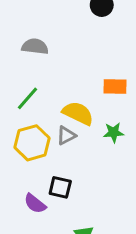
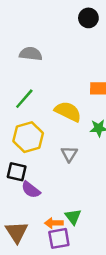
gray triangle: (66, 135) -> (69, 154), moved, turned -30
black square: (60, 187) -> (17, 172), moved

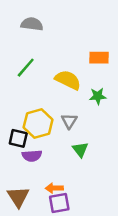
yellow hexagon: (28, 137) -> (38, 123), moved
purple semicircle: (31, 190) -> (32, 156), turned -42
green triangle: (73, 217) -> (80, 150), moved

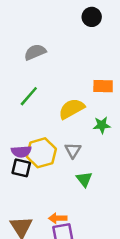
gray semicircle: (32, 24) -> (35, 52), turned -30
yellow semicircle: (68, 80) -> (72, 109), turned -55
purple semicircle: (32, 156) -> (21, 152), moved

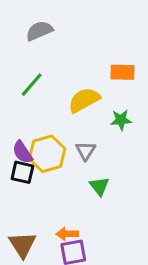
purple semicircle: (21, 152) -> (22, 152), turned 60

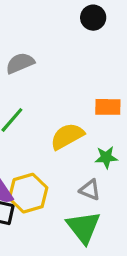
gray triangle: (86, 151) -> (90, 190), moved, turned -40
green triangle: (99, 186) -> (83, 227), size x1.6

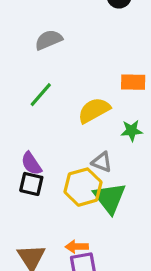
gray triangle: (90, 190) -> (102, 162), moved
yellow hexagon: (28, 193) -> (83, 187), moved

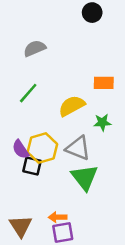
gray triangle: (102, 162) -> (78, 148), size x1.5
black square: (31, 184) -> (32, 166), moved
yellow hexagon: (83, 187) -> (42, 148), moved

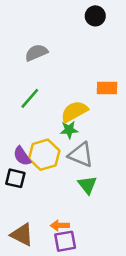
green star: (102, 122) -> (69, 130), moved
black square: (32, 166) -> (15, 178), moved
green triangle: (84, 177) -> (87, 185), size x0.7
brown triangle: (21, 226) -> (22, 235), turned -30

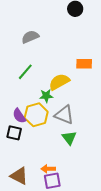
green star: (69, 130) -> (46, 96), moved

